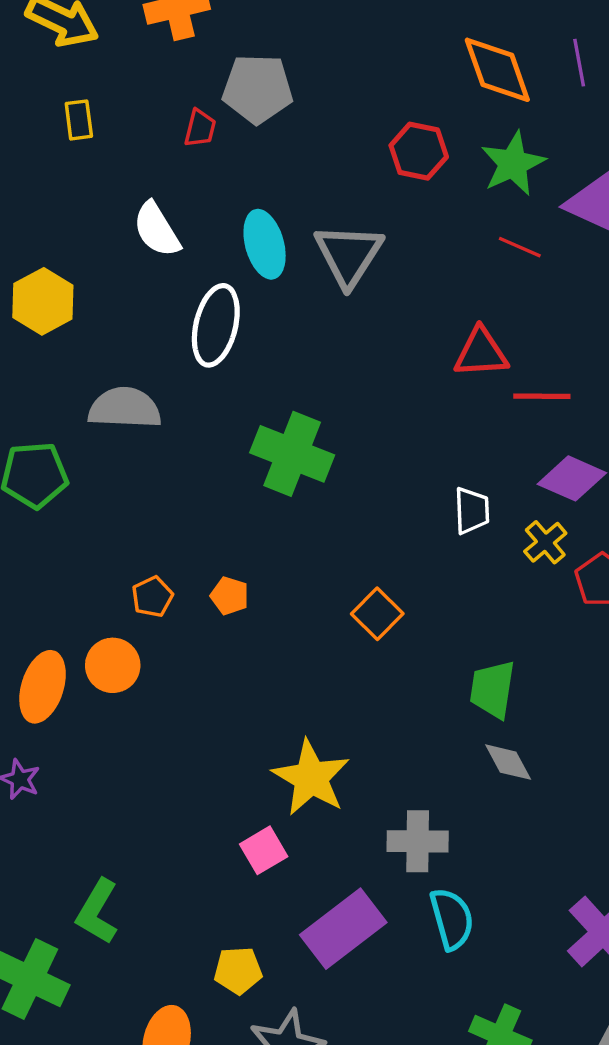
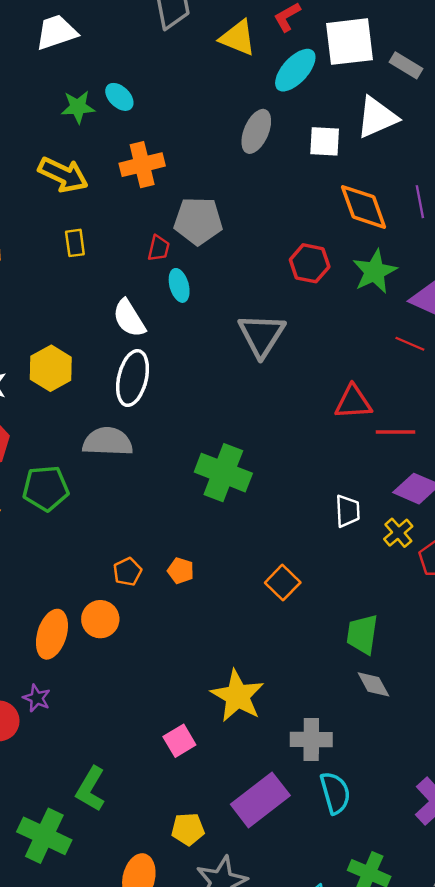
cyan ellipse: (265, 244) -> (179, 285), moved, size x0.7
red line: (520, 247) -> (410, 344), moved
white ellipse: (216, 325) -> (133, 378), moved
pink square: (264, 850) -> (179, 741), moved

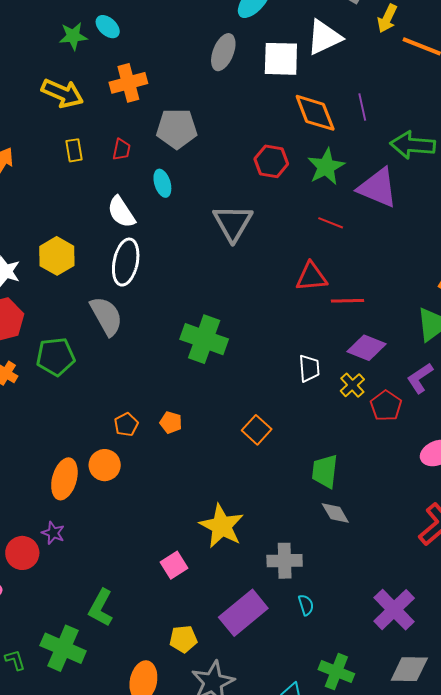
white square: (325, 141) -> (281, 59), size x1.4
red trapezoid: (159, 248) -> (122, 150), moved
red line: (410, 344) -> (331, 223), moved
gray semicircle: (108, 442) -> (106, 316), turned 60
cyan semicircle: (335, 793) -> (306, 605), size x0.6

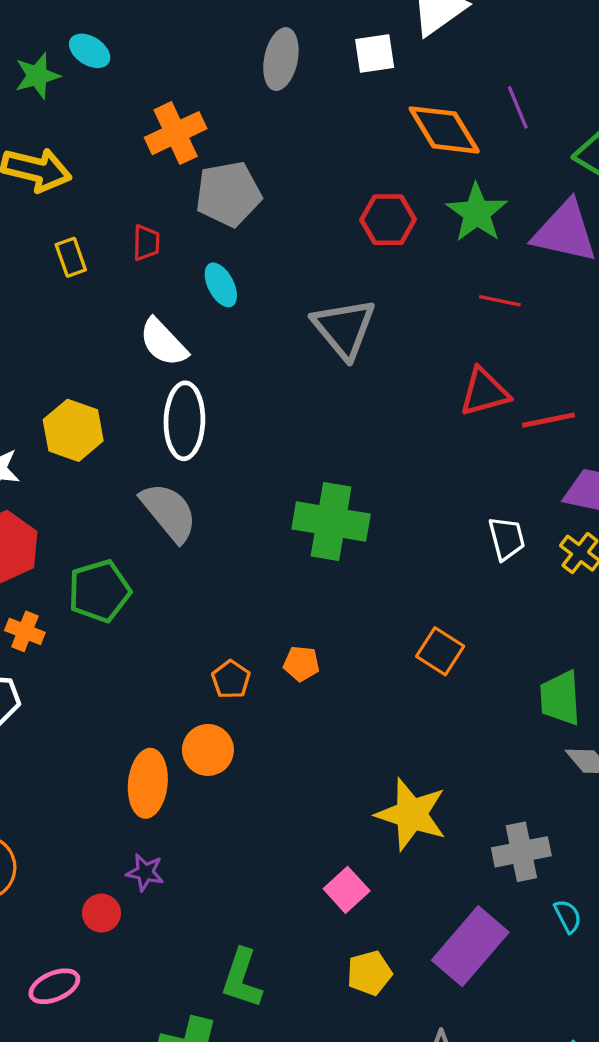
white square: (281, 59) -> (375, 54), size x0.7
orange cross: (128, 83) -> (176, 133), moved
red circle: (22, 553) -> (101, 913), size x0.7
yellow pentagon: (183, 639) -> (369, 973), moved

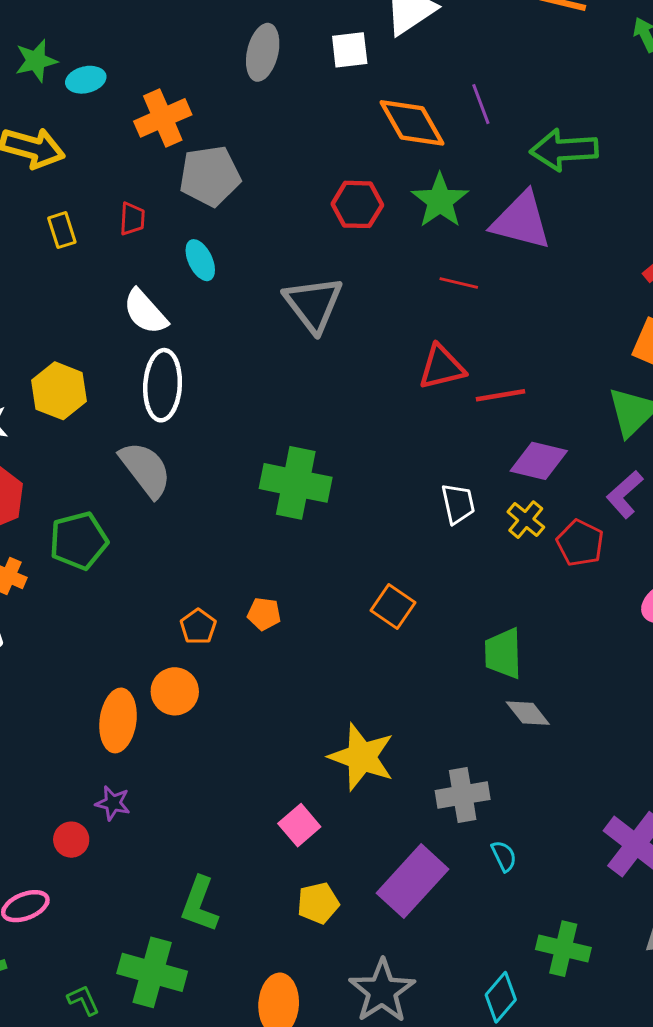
cyan ellipse: (90, 51) -> (86, 80), moved, turned -48

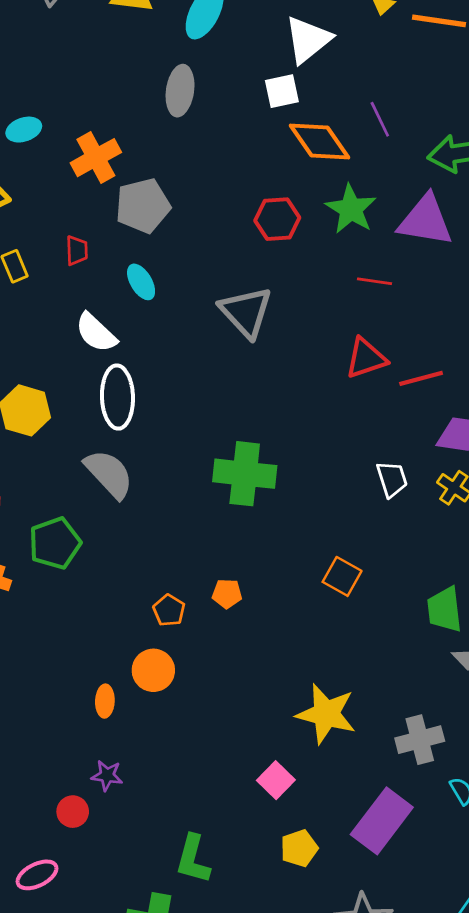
white square: (350, 50) -> (282, 91), moved
orange ellipse: (118, 720) -> (105, 701), size x0.6

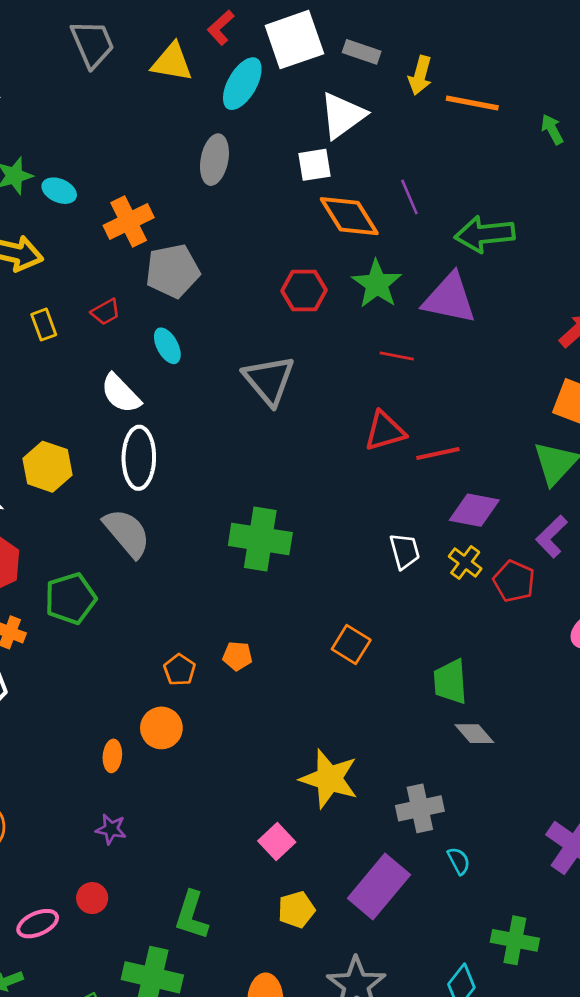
cyan ellipse: (24, 130) -> (59, 191), turned 40
red trapezoid: (77, 250) -> (106, 312), turned 60
red circle: (73, 812) -> (92, 898), moved

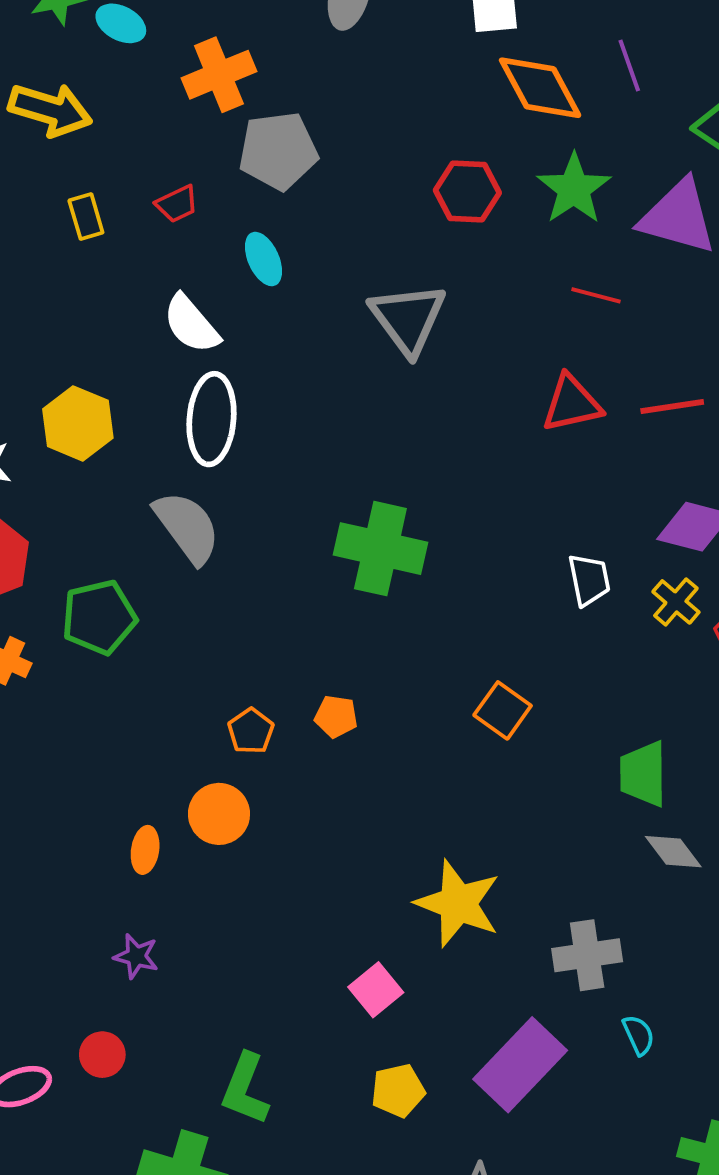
red line: (438, 454) -> (672, 406), moved

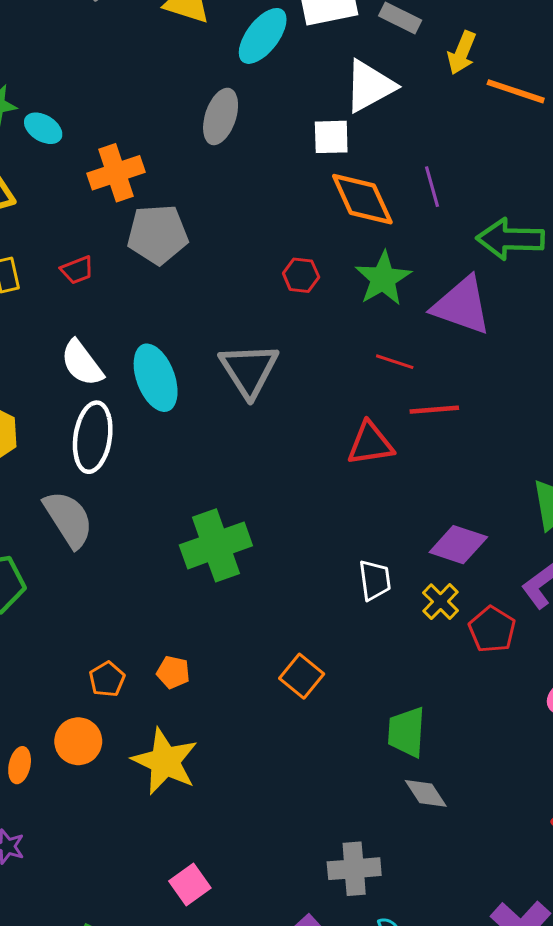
red hexagon: (467, 191) -> (301, 275), size x0.7
cyan ellipse: (263, 259) -> (156, 378), moved, size x1.6
red line: (672, 406) -> (434, 410), moved
green cross: (380, 549) -> (216, 545), turned -36
yellow star: (458, 904) -> (165, 761), moved

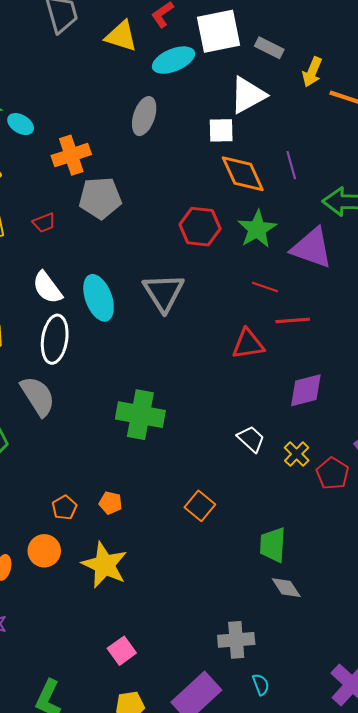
cyan ellipse: (263, 36) -> (174, 60), turned 30
red hexagon: (301, 275) -> (200, 227), size x1.6
green cross: (216, 545) -> (140, 415), turned 30
purple diamond: (458, 545) -> (306, 390), moved, turned -33
white trapezoid: (375, 580) -> (251, 439), turned -40

